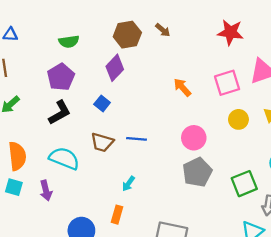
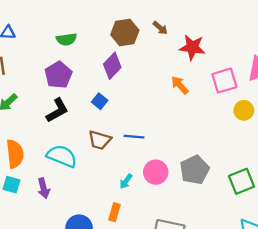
red star: (230, 32) -> (192, 47), moved
yellow circle: (238, 119) -> (244, 110), moved
pink circle: (194, 138) -> (156, 172), moved

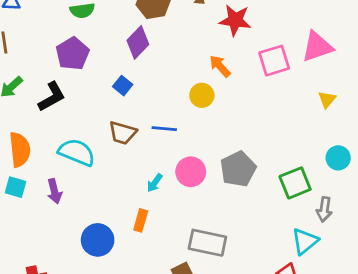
black L-shape: (57, 110) -> (52, 97), moved
yellow circle: (244, 110) -> (202, 95), moved

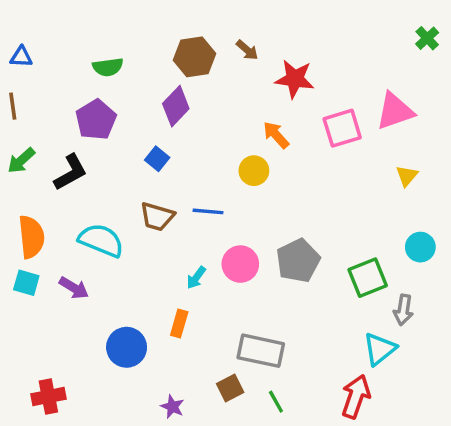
purple arrow: (54, 191) -> (74, 288), turned -45

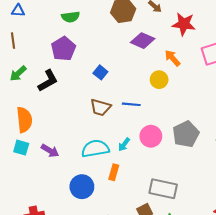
purple diamond: (176, 106) -> (143, 41), moved, turned 70
cyan semicircle: (101, 240) -> (95, 149), moved, turned -32

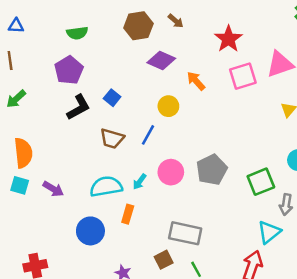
red star: (184, 24) -> (228, 39), moved, turned 30
yellow circle: (159, 80) -> (168, 106), moved
black L-shape: (48, 81) -> (78, 107), moved
blue line: (131, 104) -> (148, 135), turned -66

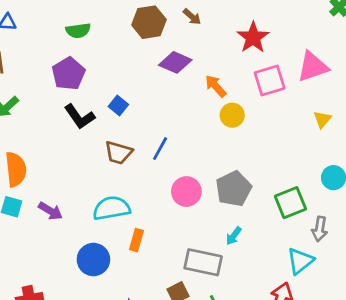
yellow circle: (168, 106) -> (232, 115), moved
black L-shape: (78, 107) -> (80, 117), turned 84
cyan arrow: (140, 182) -> (234, 236), moved

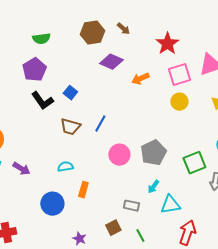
orange arrow: (216, 86) -> (140, 79), turned -72
yellow circle: (232, 115) -> (179, 102), moved
cyan semicircle: (111, 208) -> (65, 167), size x0.6
cyan triangle: (300, 261) -> (170, 205), moved, turned 30
gray rectangle: (203, 262) -> (131, 206), size x0.6

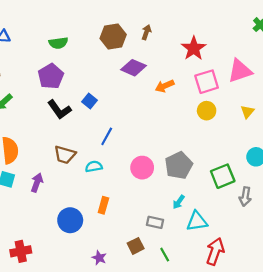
brown arrow: (123, 29) -> (146, 32), turned -112
blue line: (100, 124) -> (107, 136), moved
brown trapezoid: (70, 127) -> (65, 155), moved
cyan semicircle: (65, 167) -> (94, 166), moved
purple arrow: (21, 169) -> (37, 183), turned -102

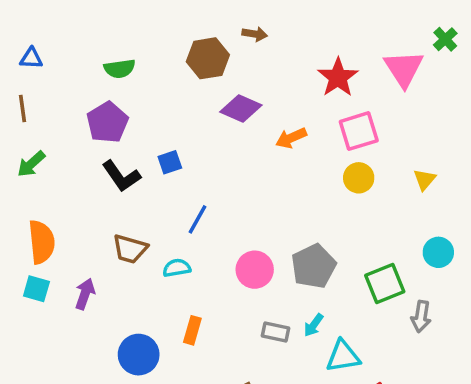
brown arrow: (146, 32) -> (255, 34), moved, turned 80
pink triangle: (240, 71) -> (404, 69), moved, turned -44
blue square: (89, 101) -> (170, 162), turned 32
gray rectangle: (155, 222) -> (275, 332), moved

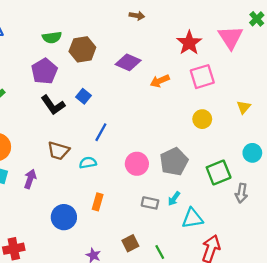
brown hexagon: (208, 58) -> (82, 49), moved
blue square: (170, 162) -> (84, 96), turned -32
yellow circle: (359, 178) -> (202, 119), moved

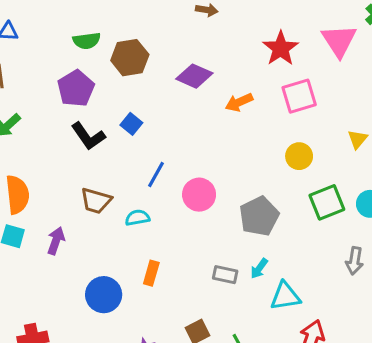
pink circle: (137, 164) -> (199, 195), moved
green square: (219, 172) -> (327, 202), moved

